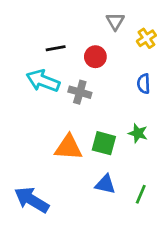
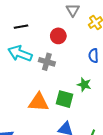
black line: (56, 48) -> (21, 27), moved
green star: (138, 133) -> (84, 85), moved

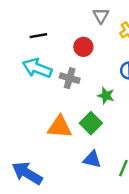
green star: (84, 85) -> (106, 96), moved
green square: (64, 99) -> (91, 123), turned 30

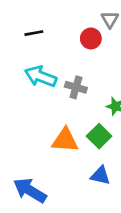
black line: (38, 36) -> (34, 33), moved
red circle: (83, 47) -> (91, 38), moved

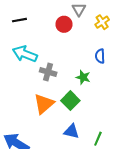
gray cross: (76, 87) -> (48, 72), moved
orange triangle: (65, 140) -> (44, 104), turned -45

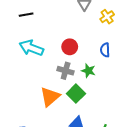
red circle: (64, 24) -> (70, 47), moved
gray cross: (48, 72) -> (66, 71), moved

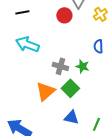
red circle: (70, 47) -> (64, 15), moved

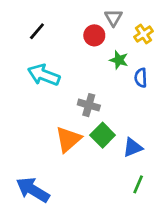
black line: (22, 12) -> (37, 31), turned -40
green star: (82, 66) -> (119, 60), moved
blue triangle: (71, 117) -> (133, 147), moved, turned -35

